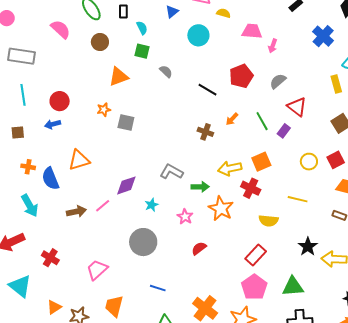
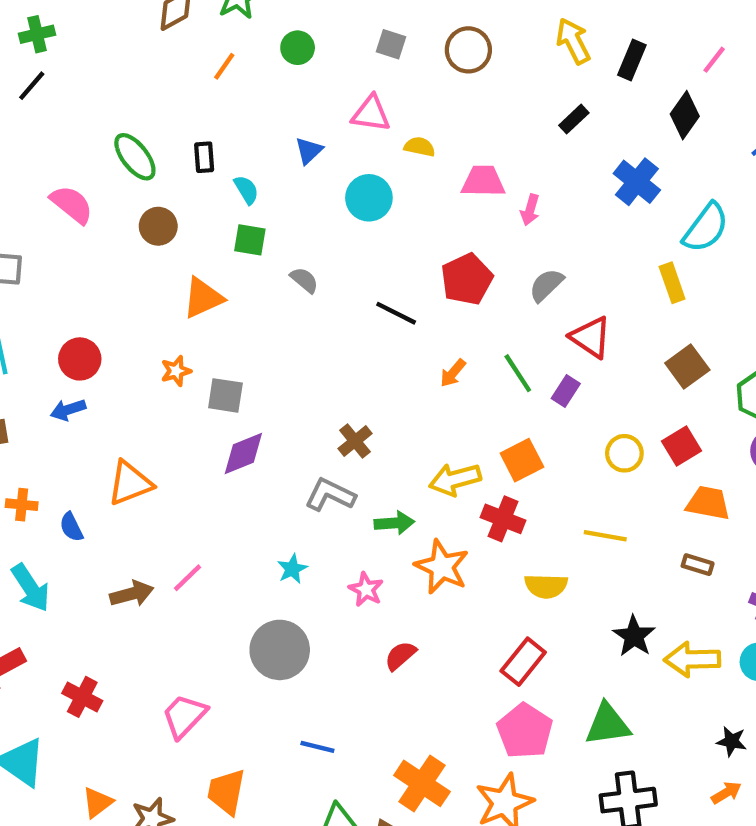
brown cross: (205, 132) -> (355, 441), moved, turned 35
blue semicircle: (50, 179) -> (71, 527), size x0.6
purple diamond: (126, 185) -> (243, 454), moved

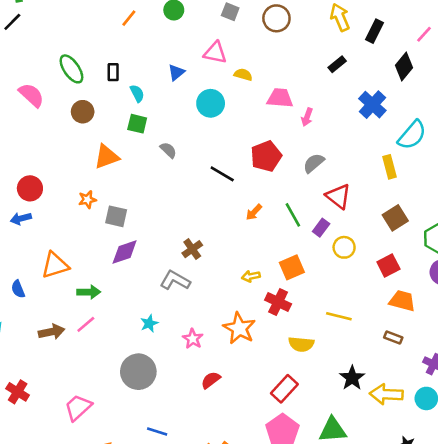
yellow circle: (624, 453) -> (344, 247), moved
yellow arrow: (455, 479) -> (251, 276), size x0.6
green arrow: (394, 523) -> (89, 292), moved

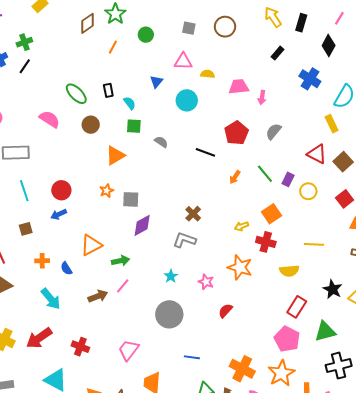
red triangle: (338, 196) -> (317, 154), moved
red rectangle: (284, 389) -> (297, 307), moved

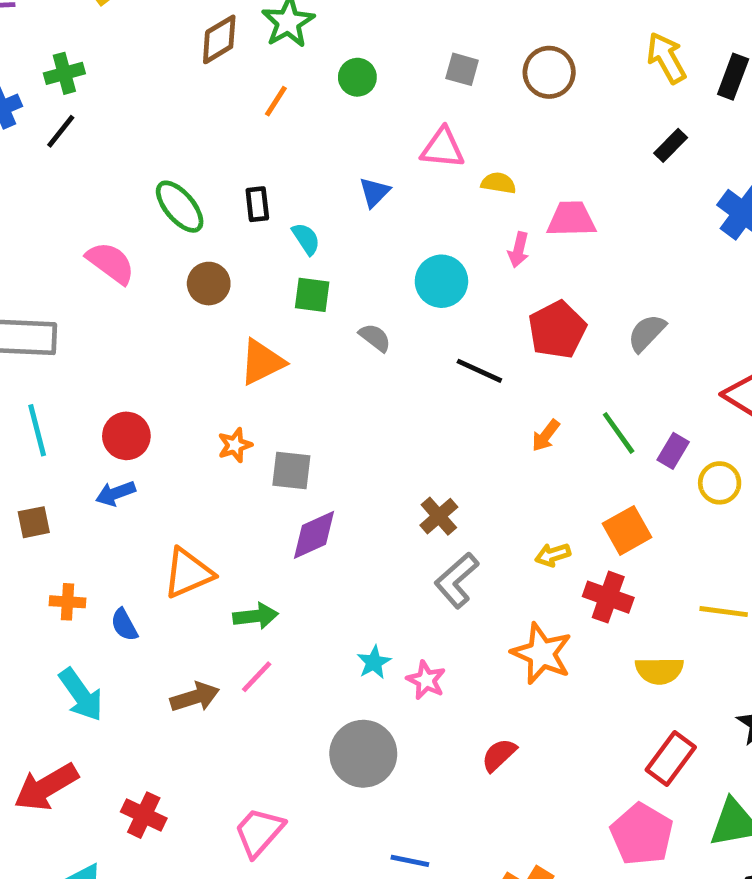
pink arrow: (262, 97) -> (519, 250), moved
cyan circle: (187, 100) -> (441, 281), moved
gray L-shape: (184, 240) -> (457, 580), moved, turned -65
pink star: (206, 282) -> (426, 680), moved

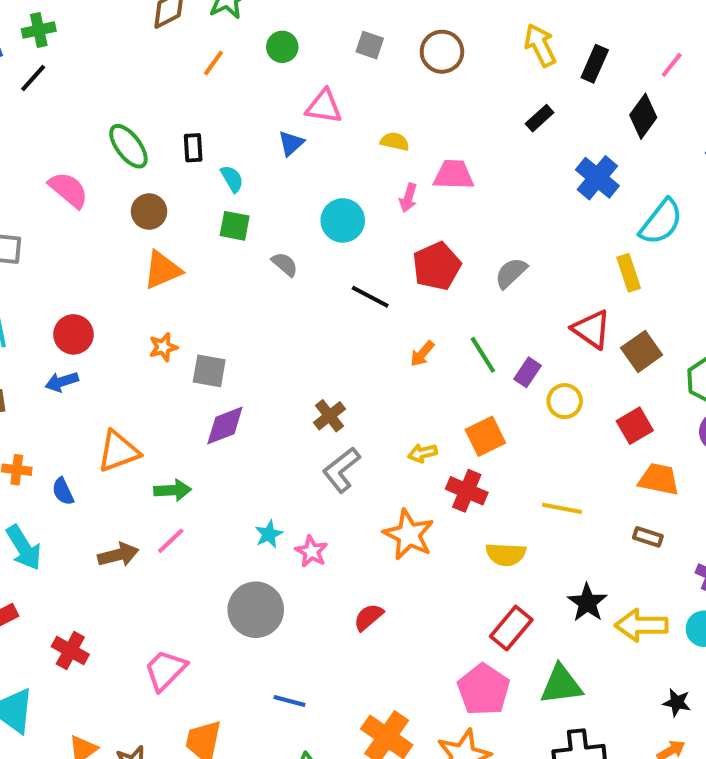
pink triangle: (443, 148) -> (324, 107), moved
orange triangle: (262, 362) -> (162, 270), moved

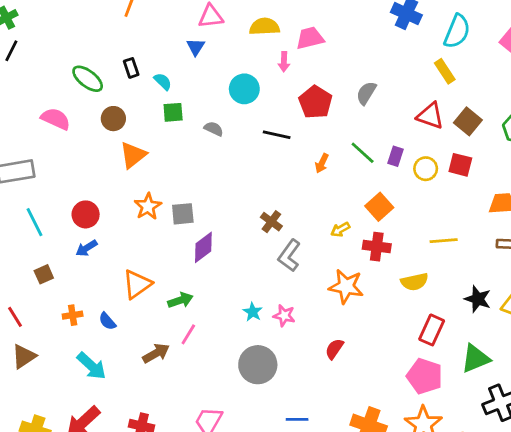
yellow semicircle: (395, 141) -> (264, 27), size x1.5
orange star: (163, 347) -> (148, 206), size x1.4
red square: (635, 426) -> (460, 165), moved, turned -30

